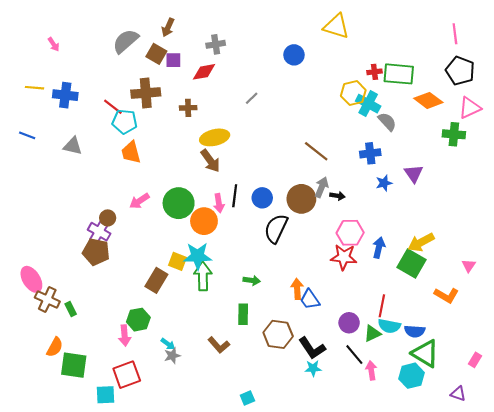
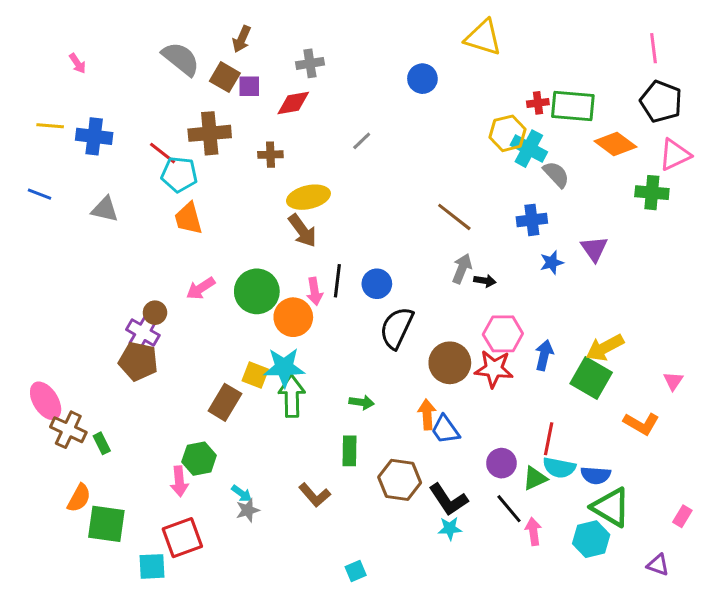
gray semicircle: (126, 41) -> (181, 59), turned 80
brown circle: (301, 199) -> (450, 363), moved

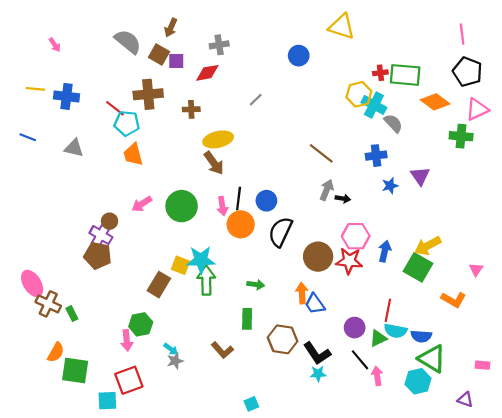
orange circle: (293, 317) -> (241, 224), moved
pink rectangle: (682, 516) -> (483, 365), turned 64

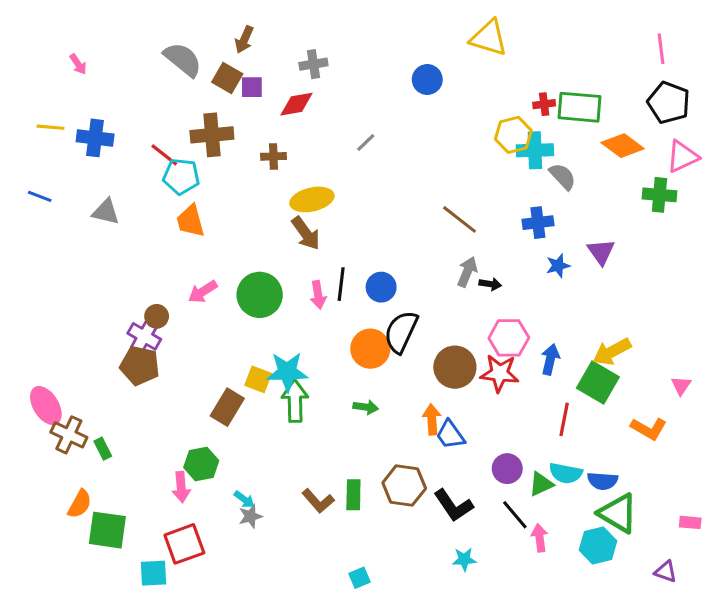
cyan cross: (374, 105) -> (535, 150), turned -30
orange circle: (241, 224) -> (370, 349), moved
red line: (388, 310) -> (564, 419), moved
green rectangle: (247, 319) -> (353, 495), moved
cyan star: (318, 374) -> (464, 559), moved

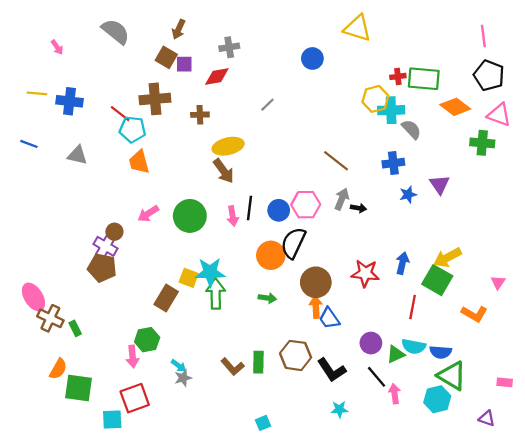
gray semicircle: (183, 60) -> (116, 31), moved
pink triangle: (683, 156) -> (499, 115), turned 45
pink hexagon: (509, 338) -> (306, 205), moved
brown circle: (455, 367) -> (316, 282), moved

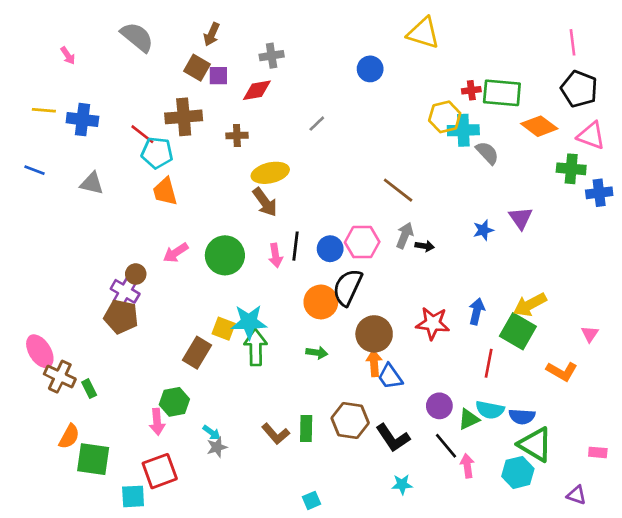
blue cross: (393, 163) -> (599, 193), moved

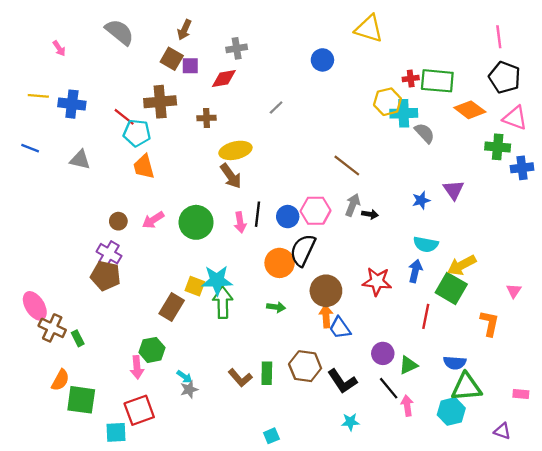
brown circle: (136, 274) -> (118, 221), moved
orange L-shape: (562, 371) -> (490, 323), turned -108
cyan semicircle: (490, 410) -> (426, 244), moved
green triangle: (535, 444) -> (466, 387), turned -36

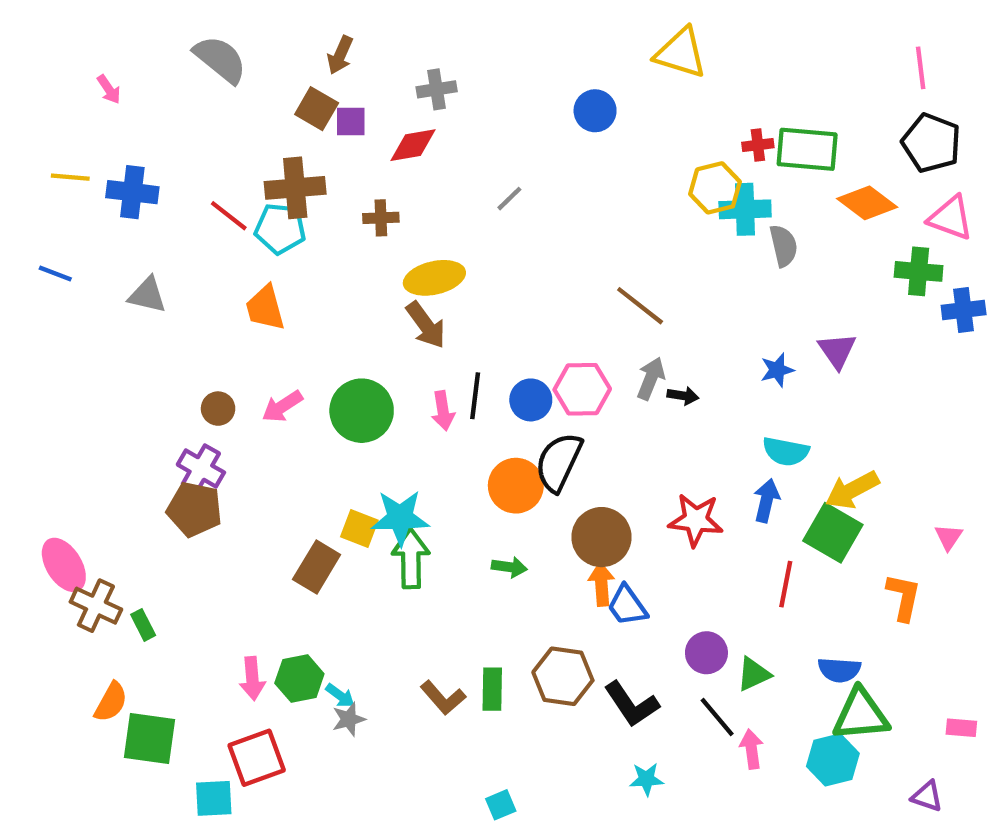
cyan pentagon: (137, 133) -> (280, 229), moved
gray semicircle: (425, 133) -> (784, 246), turned 30
green hexagon: (152, 350) -> (299, 678), moved

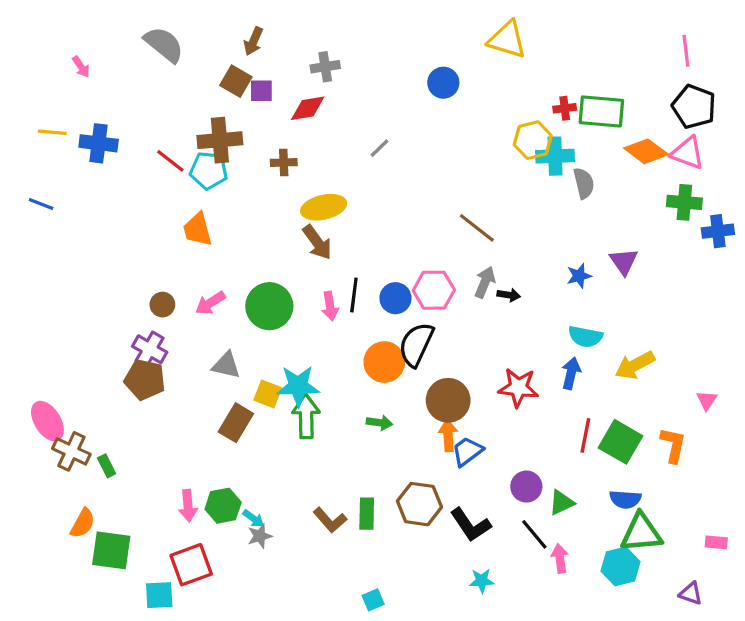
pink triangle: (951, 218) -> (688, 153), moved
gray triangle: (147, 295) -> (226, 365), moved
green square: (833, 533) -> (621, 442), moved
blue trapezoid: (627, 606) -> (467, 451), turned 88

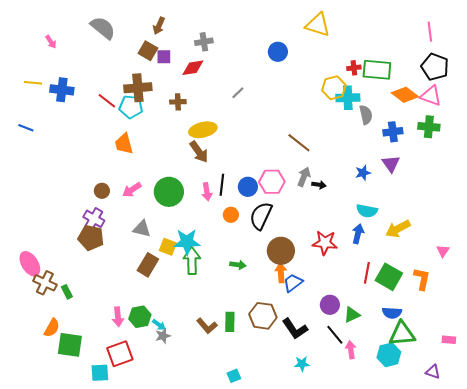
blue cross: (718, 231) -> (393, 132), moved
orange circle: (384, 362) -> (231, 215), moved, size x0.6

